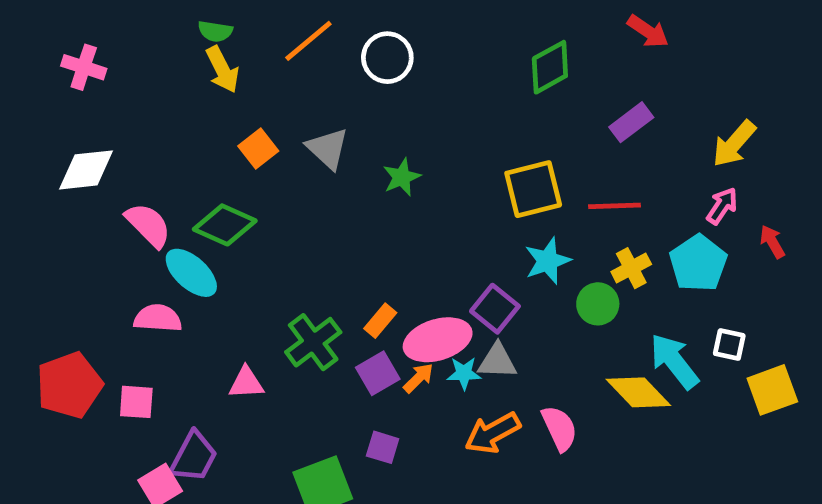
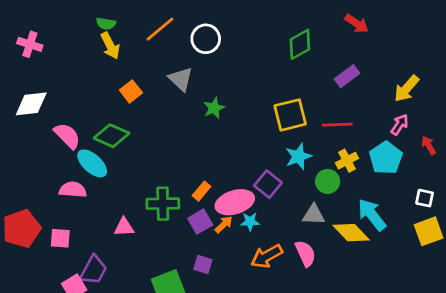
gray triangle: (328, 148) -> (181, 79), moved
green cross: (313, 342) -> (163, 204), turned 36
white square: (729, 345) -> (425, 198), moved
gray triangle: (497, 361) -> (314, 215), moved

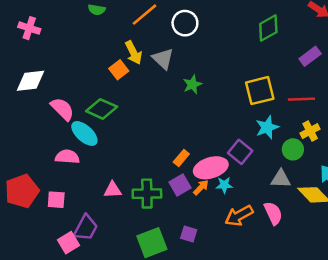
yellow arrow: (110, 46) -> (133, 53), moved
green cross: (163, 204) -> (147, 194), moved
purple square: (203, 265) -> (189, 234), moved

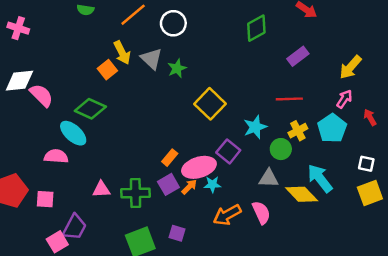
green star: (192, 84) -> (177, 68), moved
yellow square: (260, 91) -> (210, 104), moved, turned -32
pink semicircle: (62, 109) -> (41, 95), moved

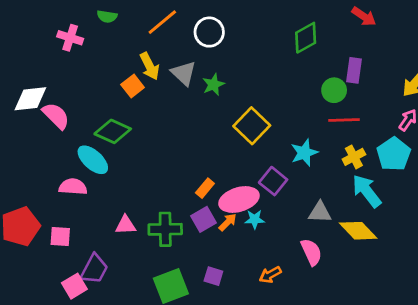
pink cross: (18, 28) -> (70, 38), moved
purple rectangle: (298, 56) -> (354, 70), turned -45
green circle: (281, 149) -> (334, 90), moved
cyan arrow: (320, 178) -> (367, 191), moved
orange arrow: (227, 215) -> (270, 275), moved, size x0.7

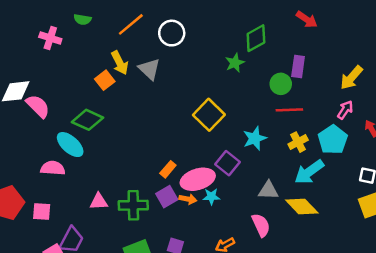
green star: (213, 85) -> (235, 63), moved
cyan arrow: (367, 191) -> (309, 172), turned -88
orange arrow: (228, 222) -> (188, 199), turned 56

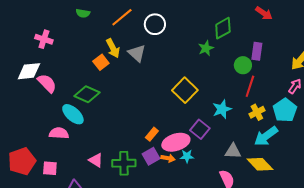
pink cross: (50, 38) -> (44, 39), moved
red line: (289, 110) -> (250, 86), turned -70
pink triangle: (99, 202) -> (96, 160), turned 35

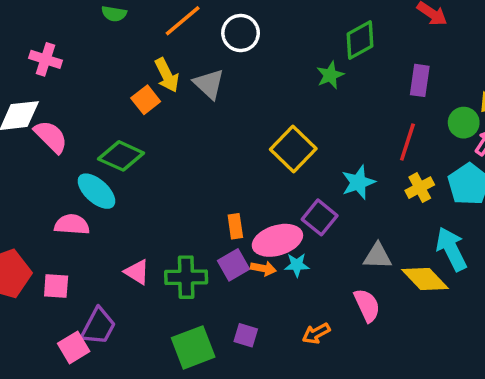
green circle: (243, 65) -> (464, 123), moved
orange rectangle: (152, 134) -> (235, 226), turned -48
cyan arrow: (266, 136) -> (451, 249), moved, turned 100

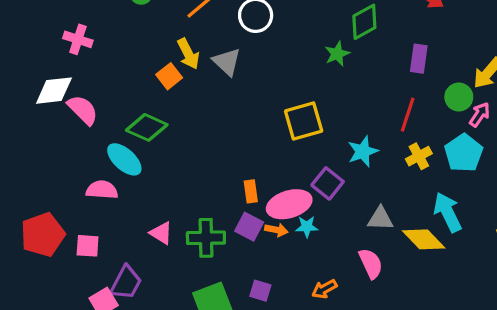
yellow square: (293, 149) -> (304, 121), turned 30
purple square: (234, 265) -> (249, 227), turned -32

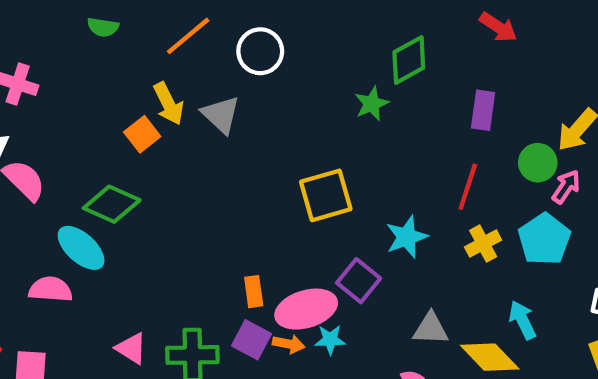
cyan arrow: (448, 212) -> (522, 320), size x0.7

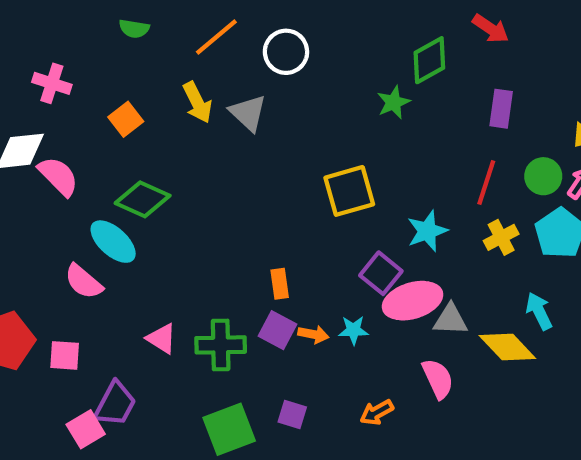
red arrow: (498, 27) -> (491, 29), moved
orange square: (142, 134) -> (126, 119), moved
green circle: (538, 163) -> (543, 176), moved
pink semicircle: (50, 289) -> (84, 282), turned -144
pink ellipse: (306, 309) -> (413, 301), moved

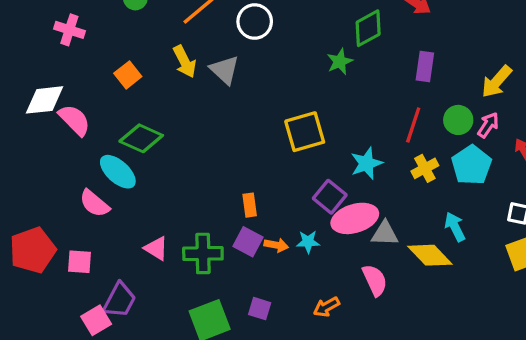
pink cross: (52, 83) -> (69, 30), moved

